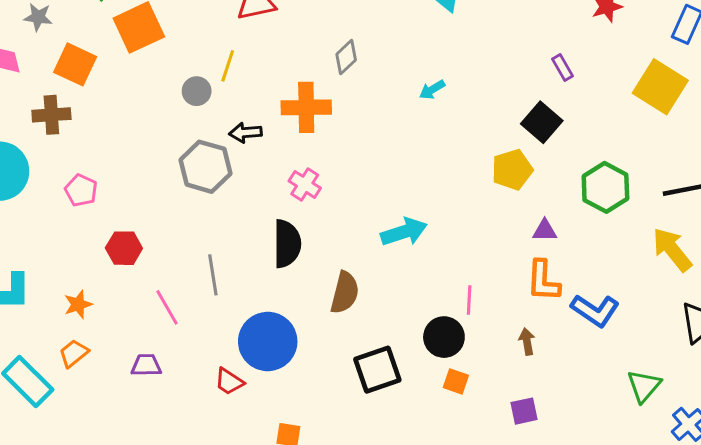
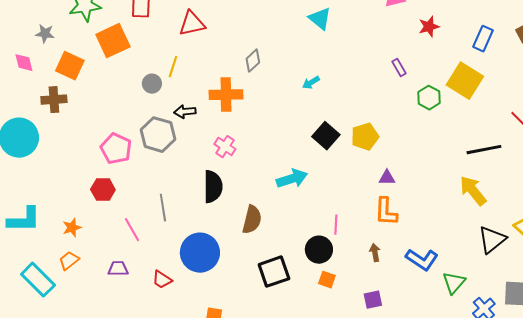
black square: (542, 122) -> (326, 136), moved
green hexagon: (605, 187) -> (429, 98), moved, size x0.7
pink pentagon: (81, 190) -> (116, 149), moved, size x1.4
blue L-shape: (595, 310) -> (422, 260), moved
red trapezoid: (229, 381) -> (162, 280), moved

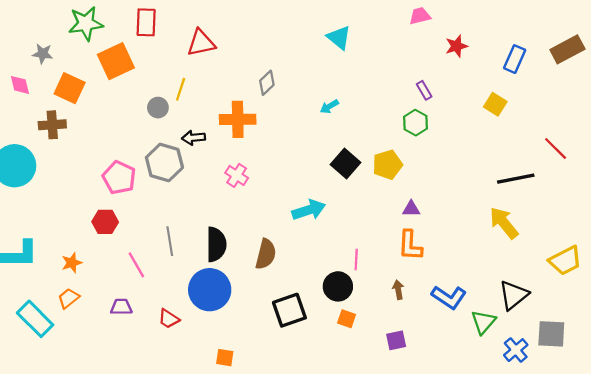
yellow square: (465, 81) -> (495, 104), size x0.6
green hexagon: (429, 98) -> (416, 123), moved
black semicircle: (213, 187) -> (216, 244), moved
black triangle: (492, 240) -> (514, 295), moved

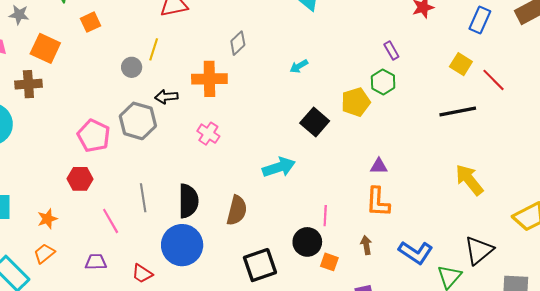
orange square: (116, 61) -> (91, 22), size x0.6
red line: (556, 148) -> (494, 80), moved
yellow pentagon: (387, 165) -> (356, 102), moved
black line: (516, 179) -> (458, 111), moved
orange square: (347, 319) -> (329, 262), moved

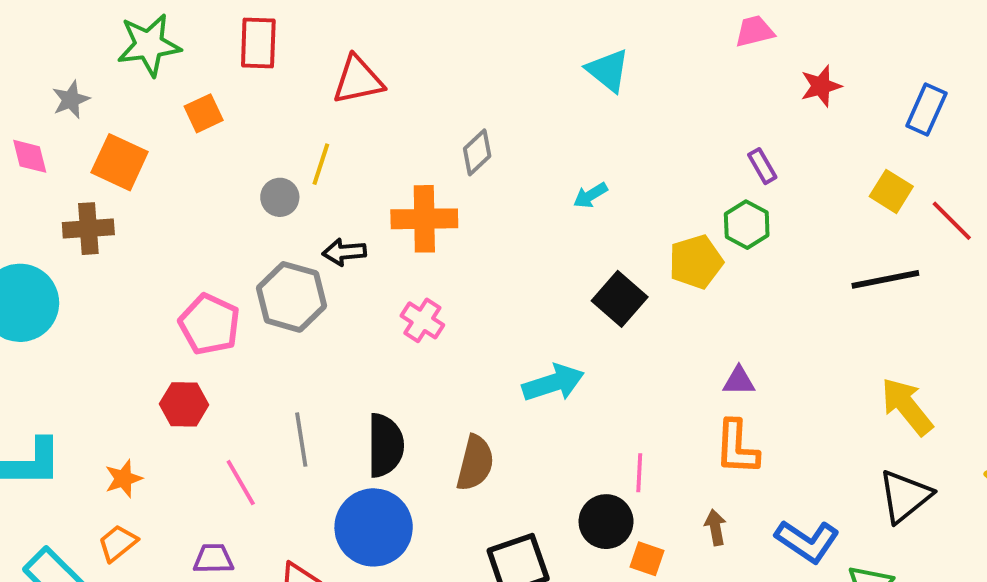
gray star: (19, 15) -> (71, 100), turned -30
black triangle: (479, 250) -> (905, 496), moved

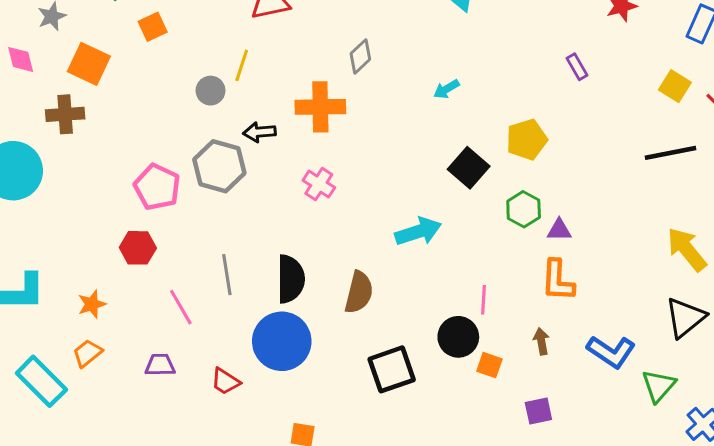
green hexagon: (747, 225) -> (524, 209), moved

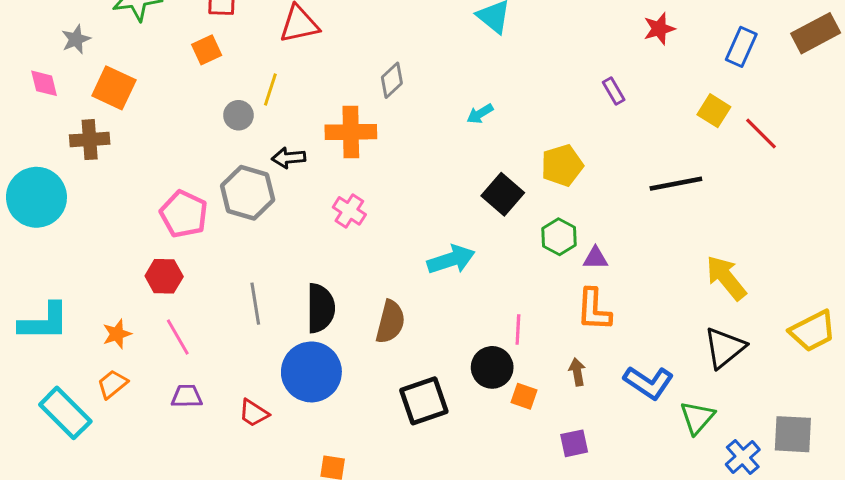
orange square: (153, 27) -> (207, 50), moved
black line: (670, 153) -> (676, 184), moved
pink line: (181, 307) -> (178, 337), moved

